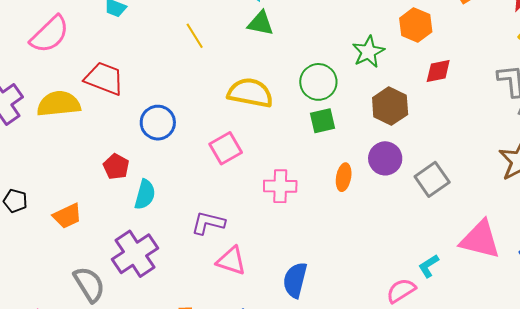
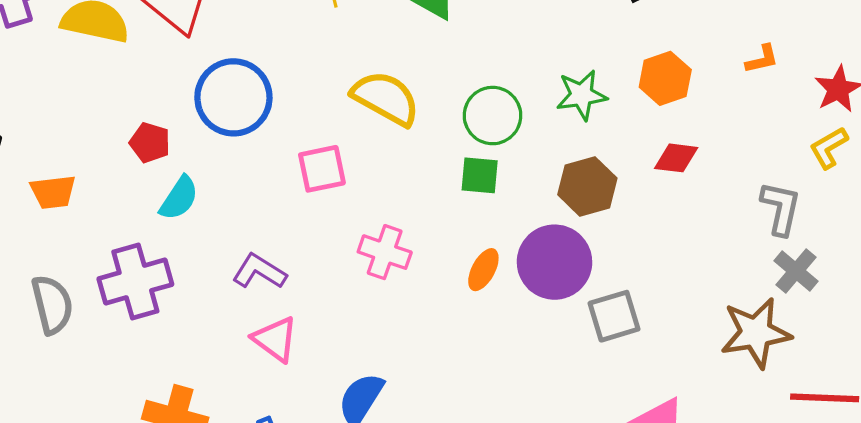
blue circle: (158, 123) -> (233, 97), size x1.4
purple circle: (385, 158) -> (554, 262), size x1.4
red pentagon: (116, 167) -> (150, 143), turned -30

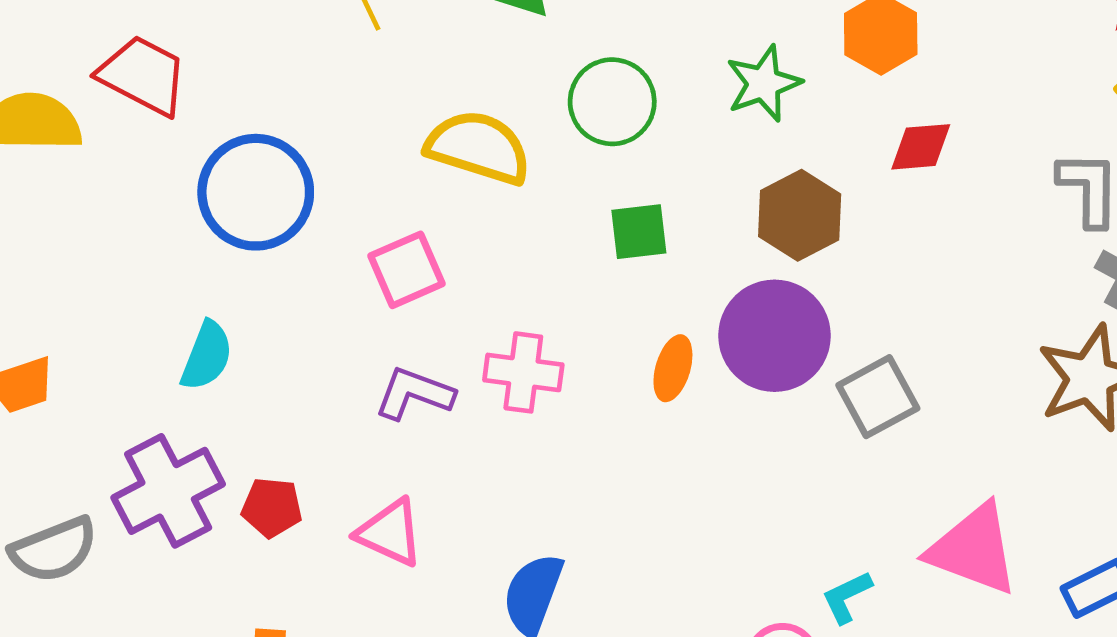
green circle: (493, 116) -> (612, 102), moved
red pentagon: (150, 143) -> (272, 507), moved
purple L-shape: (259, 271) -> (414, 394), moved
gray semicircle: (52, 305) -> (54, 550), turned 94

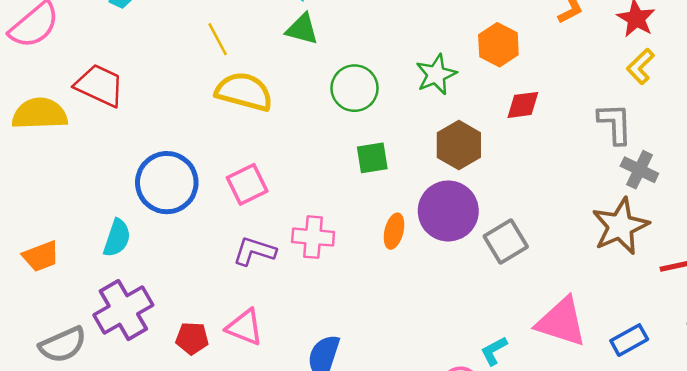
yellow semicircle: (478, 147) -> (244, 92), moved
blue circle: (256, 192) -> (167, 183), moved
cyan semicircle: (207, 356) -> (117, 238), moved
red pentagon: (272, 507) -> (192, 338), moved

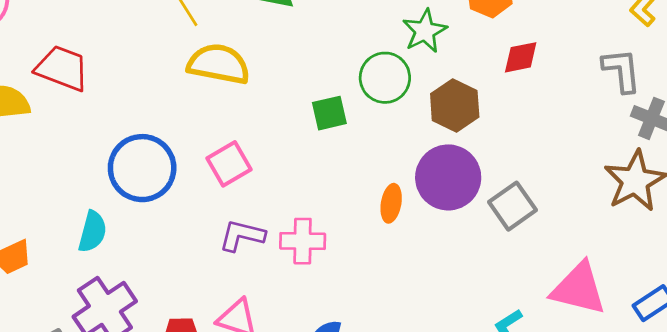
green circle: (355, 88) -> (385, 78), moved
green square: (372, 158) -> (329, 113), moved
pink cross: (313, 237) -> (303, 241), moved

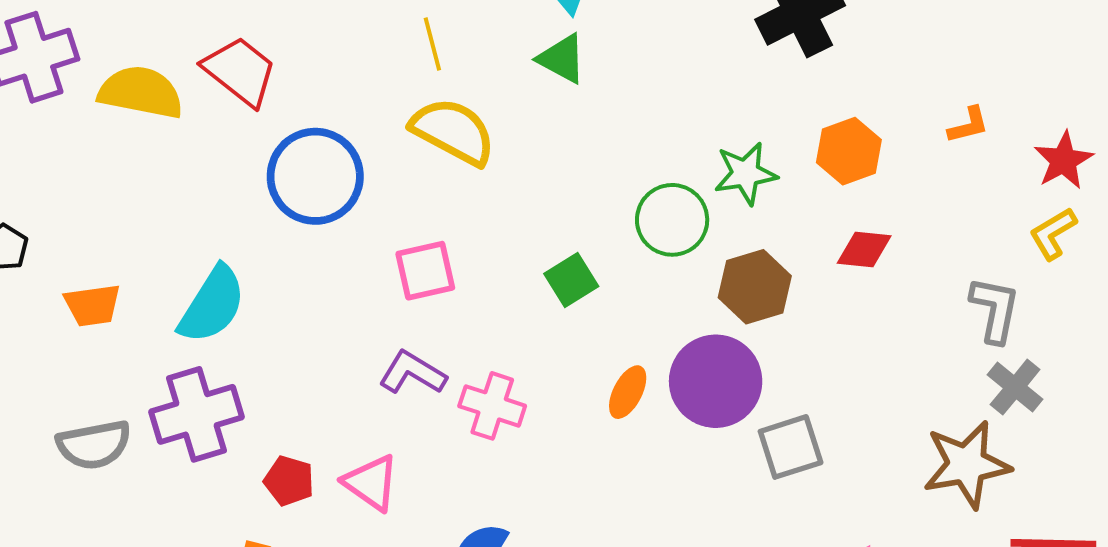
green square: (329, 113) -> (571, 280), moved, turned -36
blue circle: (142, 168) -> (315, 176), moved
cyan semicircle: (92, 232) -> (212, 305), size x1.4

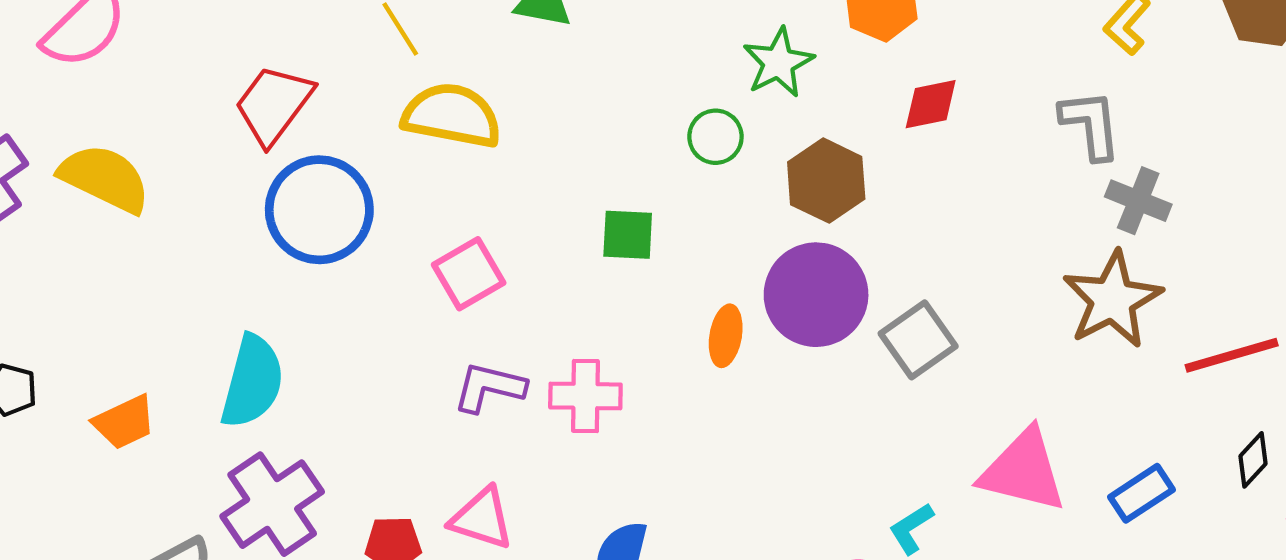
red trapezoid: (240, 71) -> (274, 105), moved, turned -74
yellow semicircle: (141, 92) -> (105, 178), turned 32
green circle: (672, 220) -> (715, 137), size x0.7
green square: (571, 280) -> (628, 235), turned -38

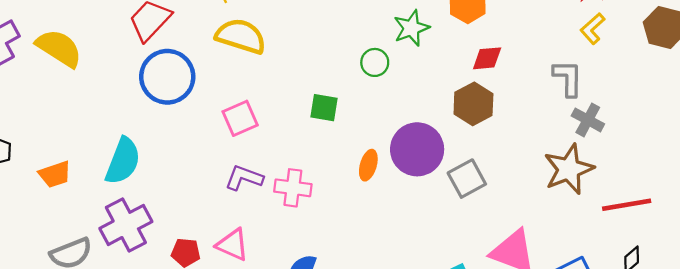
brown hexagon: (826, 181) -> (473, 104), moved

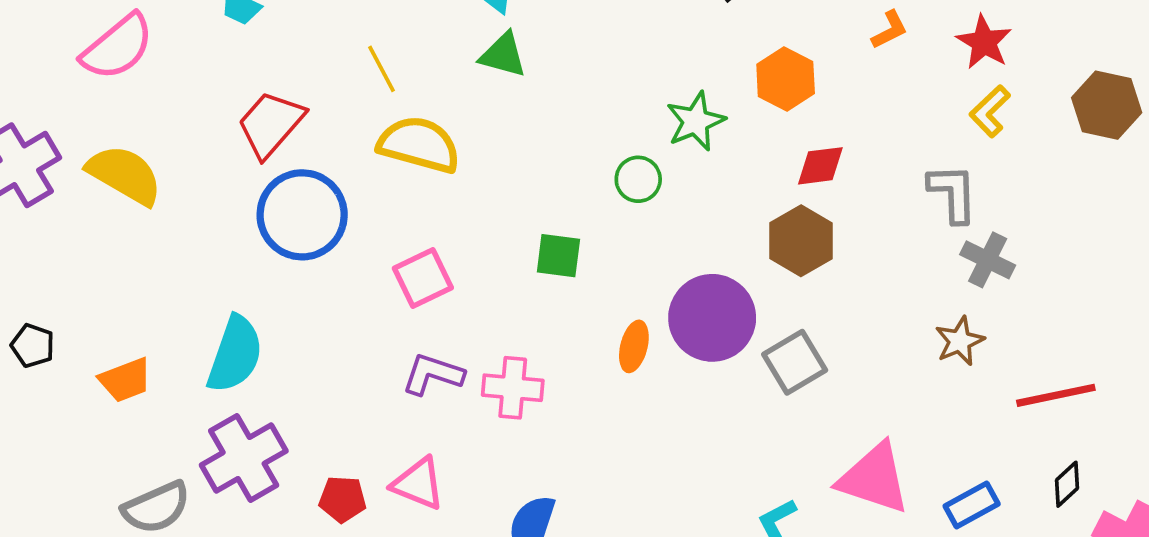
brown star: (569, 169) -> (960, 341), size x0.6

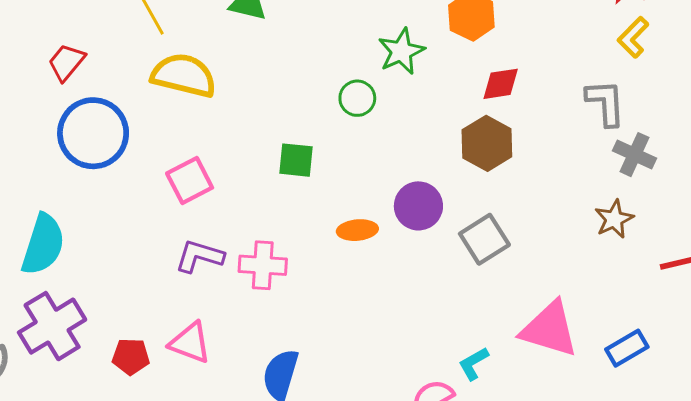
red trapezoid: (271, 124) -> (66, 62), size x0.7
purple circle: (712, 318) -> (418, 206), size x0.7
orange ellipse: (634, 346) -> (357, 230), turned 72

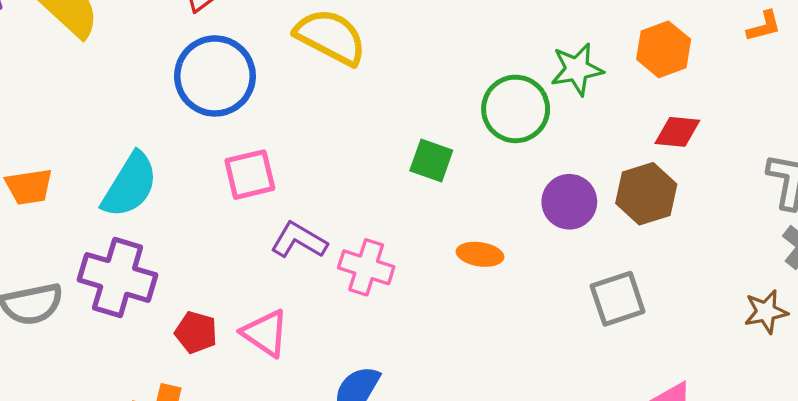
green circle: (357, 98) -> (516, 109), size x1.6
pink square: (190, 180) -> (250, 175), moved
purple circle: (418, 206) -> (569, 202), moved
purple cross: (52, 326) -> (118, 277), turned 34

